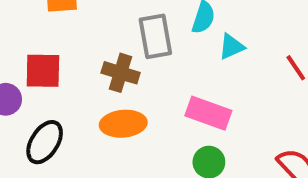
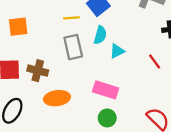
brown cross: (121, 73) -> (38, 71), moved

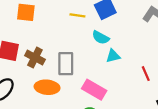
cyan semicircle: (100, 35) -> (101, 38), turned 90
gray rectangle: (73, 47) -> (66, 64), moved

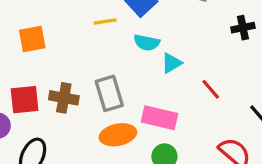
red line: (146, 74) -> (211, 89), moved
orange ellipse: (47, 87) -> (118, 135), moved

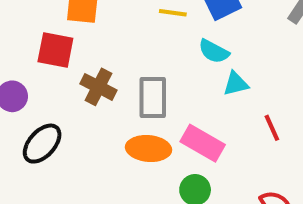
red square: (25, 100) -> (55, 50), moved

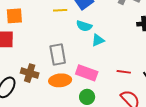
brown cross: (98, 87) -> (30, 73), moved
red line: (272, 128) -> (124, 72), moved, turned -48

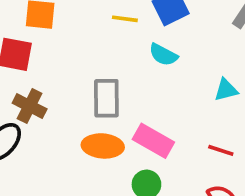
cyan triangle: (98, 40) -> (226, 90), moved
brown cross: (30, 73) -> (30, 106), moved

